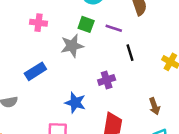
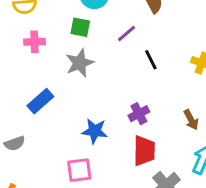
green square: (86, 24) -> (80, 27), moved
purple line: (114, 28) -> (127, 34), turned -49
purple cross: (107, 80) -> (139, 114), moved

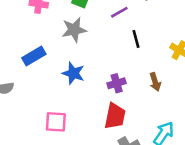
brown arrow: (191, 120) -> (155, 82), moved
blue star: (95, 131) -> (73, 73), moved

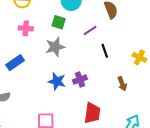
blue rectangle: (34, 56) -> (15, 63), moved
purple cross: (117, 83) -> (80, 80), moved

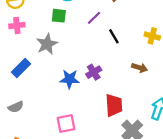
pink cross: (26, 28) -> (17, 25), moved
gray star: (55, 47) -> (47, 44), moved
brown arrow: (122, 84) -> (140, 68), turned -40

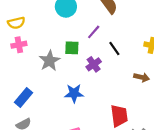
green square: (59, 16) -> (72, 48), moved
blue rectangle: (21, 68) -> (23, 98), moved
purple cross: (94, 72) -> (94, 64), moved

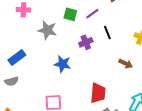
green square: (72, 48) -> (70, 14), moved
gray star: (50, 61) -> (47, 30), turned 30

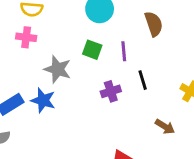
purple line: (92, 14) -> (124, 51), turned -64
blue star: (63, 64) -> (43, 100), moved

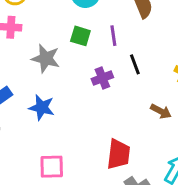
blue star: (43, 100) -> (42, 107), moved

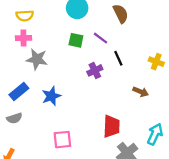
purple line: (113, 36) -> (100, 38), turned -40
gray star: (46, 58) -> (37, 59), moved
blue star: (42, 107) -> (51, 96), turned -30

